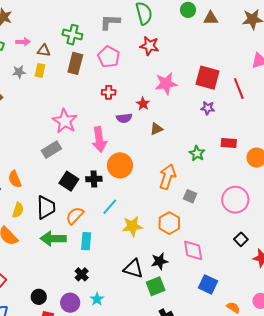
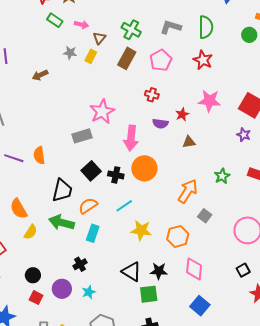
brown triangle: (44, 51) -> (99, 38), turned 48
yellow semicircle: (18, 210) -> (31, 232), moved

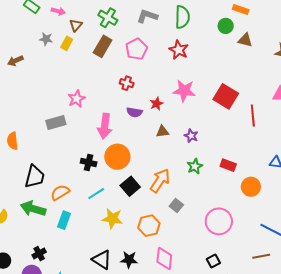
pink star: (102, 112) -> (77, 99), size x0.7
purple star: (244, 135) -> (191, 136), moved
black square: (91, 171) -> (130, 186), moved
black cross: (80, 264) -> (39, 254), moved

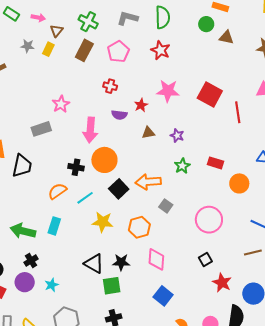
black trapezoid: (35, 177) -> (22, 166), moved
orange arrow: (160, 181) -> (148, 182), turned -125
orange semicircle: (60, 192) -> (57, 191), moved
green arrow: (33, 209) -> (23, 231), moved

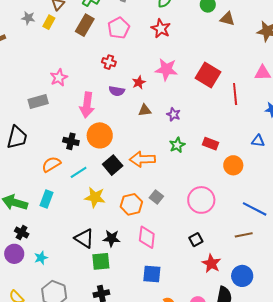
gray square: (166, 206) -> (156, 197), moved
black cross: (31, 261) -> (22, 232), turned -32
blue square: (163, 296) -> (152, 274), turned -36

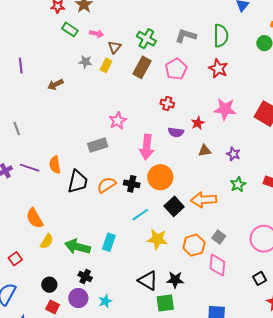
orange semicircle: (51, 164) -> (107, 185), moved
pink diamond: (147, 237) -> (217, 265), moved

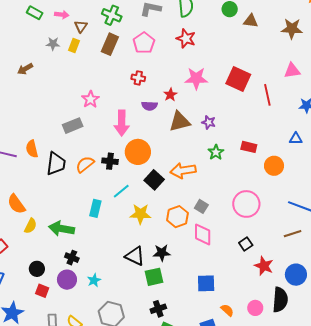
brown triangle: (205, 151) -> (180, 122), size x1.6
cyan rectangle: (109, 242) -> (95, 208), moved

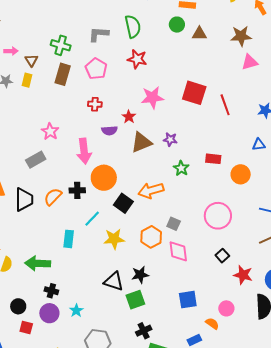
pink triangle: (292, 71) -> (250, 62), moved
pink circle: (255, 308) -> (226, 308), moved

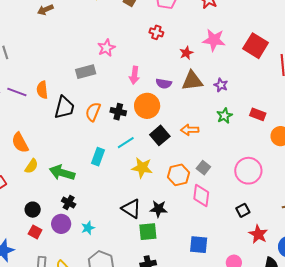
purple semicircle: (109, 131) -> (164, 84), moved
pink arrow: (84, 151) -> (134, 75), size x0.7
orange arrow: (151, 190) -> (190, 130), size x0.7
orange semicircle: (53, 197) -> (93, 112), turned -36

